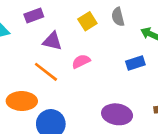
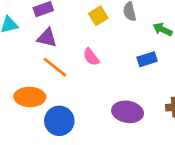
purple triangle: (52, 41) -> (47, 38), moved
pink semicircle: (81, 61) -> (91, 57), turned -102

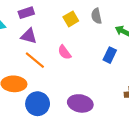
blue rectangle: (147, 59) -> (110, 55), turned -48
purple ellipse: (128, 112) -> (80, 103), moved

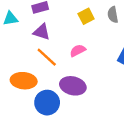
pink semicircle: (64, 52) -> (78, 51), turned 96
purple ellipse: (80, 103) -> (73, 86), moved

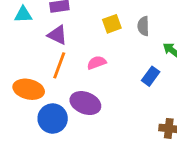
orange line: (47, 57) -> (59, 65), turned 60

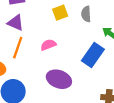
blue rectangle: (151, 76) -> (93, 55), size x1.5
purple ellipse: (85, 103) -> (59, 79), moved

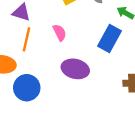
pink semicircle: (48, 45) -> (60, 33), turned 91

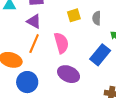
pink semicircle: (60, 33) -> (61, 43), size x1.5

